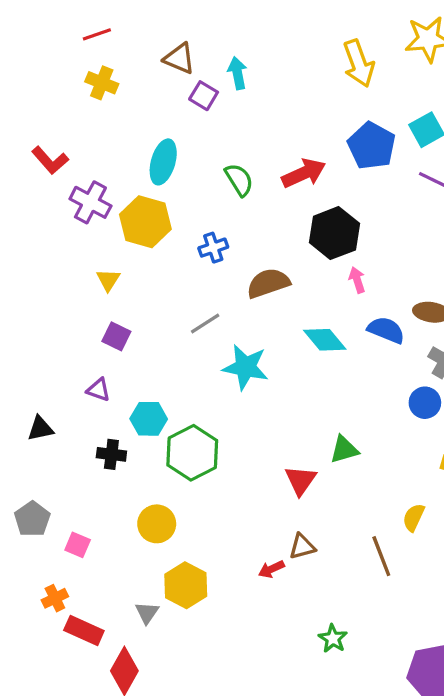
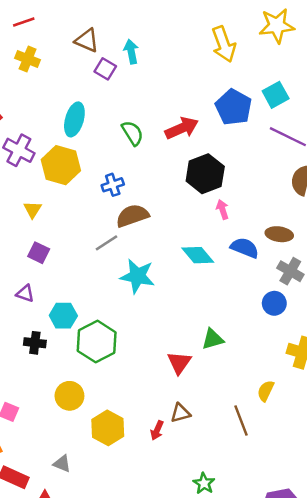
brown semicircle: (268, 283) -> (132, 216), moved
red arrow: (271, 569) -> (157, 430), turned -42
yellow hexagon: (186, 585) -> (108, 428), moved
gray triangle: (147, 613) -> (62, 464), turned -42

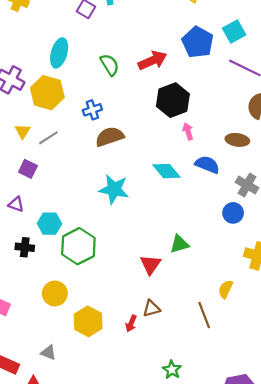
brown ellipse: (279, 234) -> (237, 140), moved
gray line: (106, 243) -> (48, 138), moved

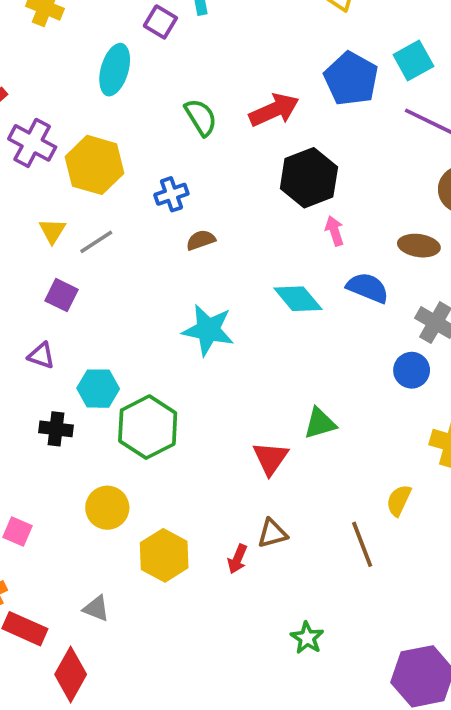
cyan ellipse: (59, 53) -> (115, 70), moved
brown semicircle: (110, 137) -> (201, 240), size x0.6

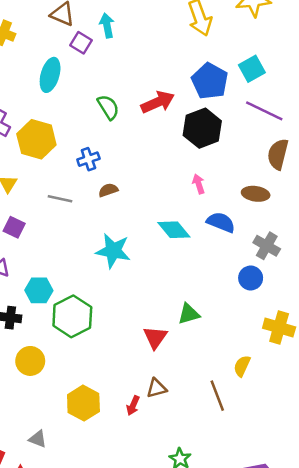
black hexagon: (309, 178) -> (202, 128), moved
gray line: (96, 242) -> (60, 199), moved, turned 45
yellow circle: (107, 508) -> (30, 361), moved

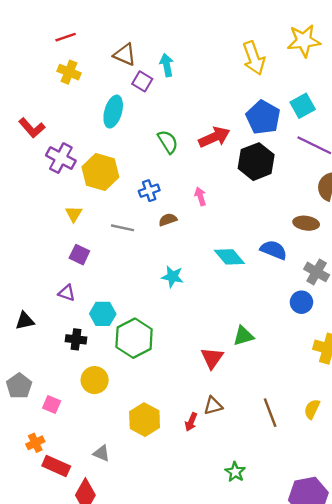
pink arrow: (199, 184) -> (200, 196), moved
cyan star: (113, 251) -> (172, 277), size x0.7
yellow semicircle: (242, 366) -> (312, 409), moved

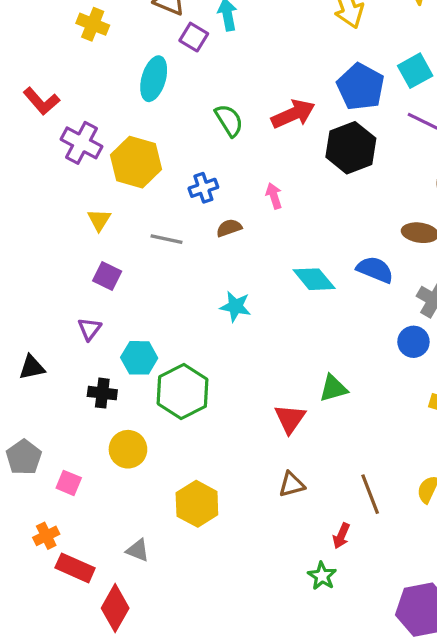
purple triangle: (67, 293) -> (89, 329), turned 48
red arrow: (191, 422) -> (341, 536), moved

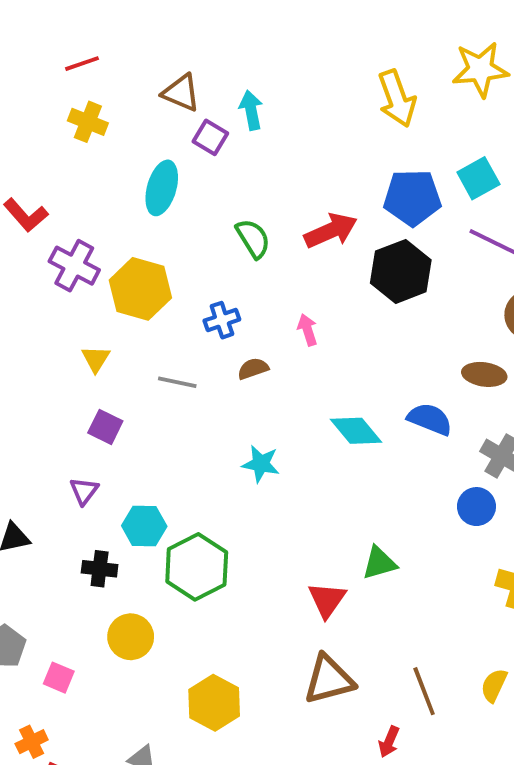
blue pentagon: (361, 87) -> (412, 198), turned -30
brown triangle: (292, 485) -> (329, 679), size x1.6

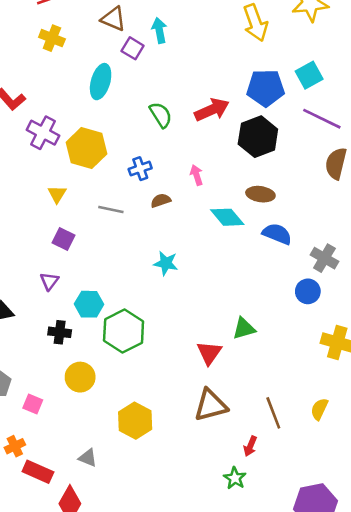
brown ellipse: (484, 374) -> (260, 194), moved
cyan diamond: (356, 431) -> (227, 217), moved

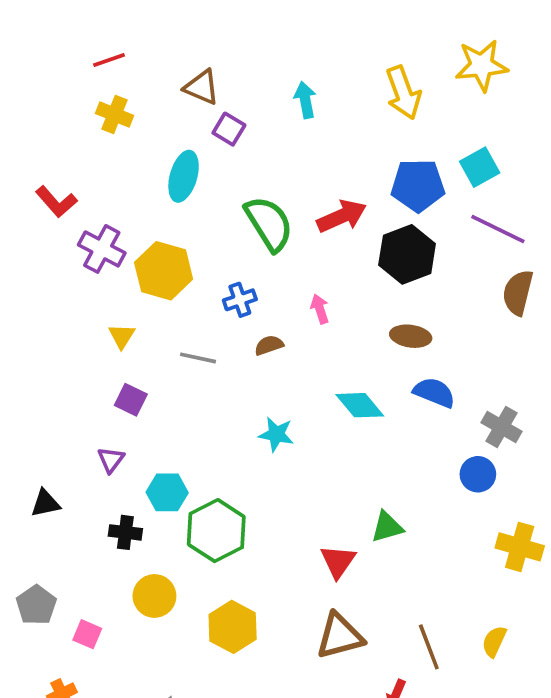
cyan arrow: (159, 30) -> (305, 100), moved
green semicircle: (161, 115) -> (269, 223), size x1.5
cyan diamond: (227, 217) -> (360, 405), moved
yellow hexagon: (135, 421) -> (233, 627), moved

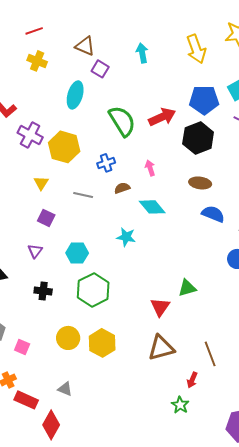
cyan diamond: (360, 405) -> (152, 207), moved
cyan hexagon: (167, 492) -> (77, 253), moved
yellow circle: (154, 596) -> (68, 338), moved

